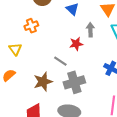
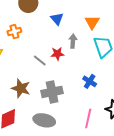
gray line: (60, 61) -> (40, 60), moved
brown star: (43, 82) -> (21, 88), turned 30

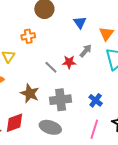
blue triangle: (57, 19) -> (80, 23), moved
gray arrow: (73, 41) -> (86, 51), turned 32
blue cross: (90, 81) -> (96, 100), moved

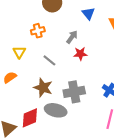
gray arrow: (86, 51) -> (72, 37), moved
gray line: (51, 67) -> (49, 60), moved
gray ellipse: (50, 127) -> (56, 110), moved

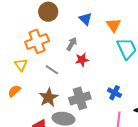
orange cross: (38, 31) -> (37, 41), size x1.6
brown star: (43, 88) -> (49, 97), turned 30

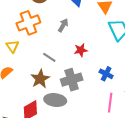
red star: (82, 60) -> (81, 50), moved
gray line: (52, 70) -> (49, 57), moved

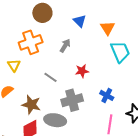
brown star: (40, 79) -> (31, 105), moved, turned -30

